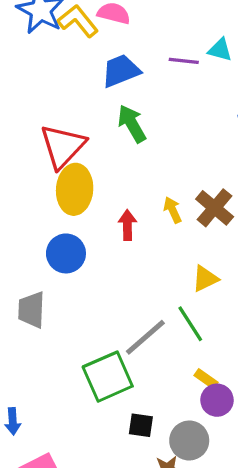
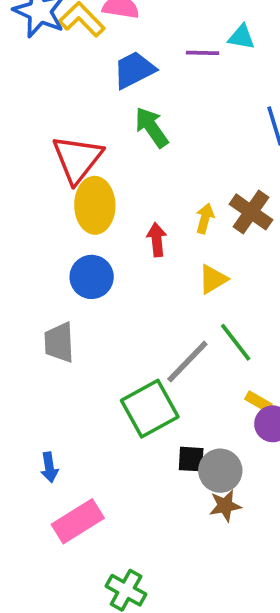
yellow arrow: (173, 210) -> (205, 218), turned 45
yellow triangle: (205, 279) -> (213, 279), moved
gray circle: (189, 441) -> (220, 471), moved

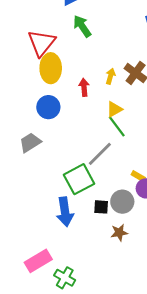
green line: (236, 342) -> (117, 126), moved
gray trapezoid: (59, 343) -> (30, 143), turned 60
blue arrow: (49, 467) -> (65, 212), moved, size x1.8
gray circle: (220, 471) -> (122, 202), moved
pink rectangle: (78, 521) -> (38, 261), moved

